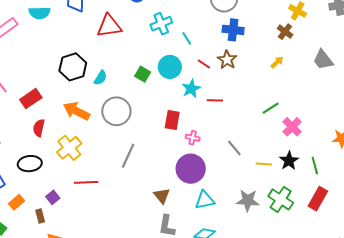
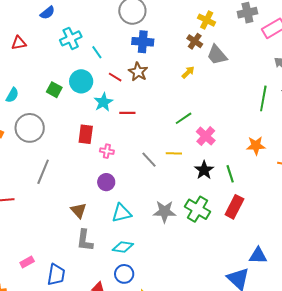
red triangle: (109, 26) -> (19, 43), size x0.6
gray trapezoid: (323, 60) -> (217, 55), moved
yellow line: (264, 164) -> (174, 153), moved
purple circle: (191, 169) -> (106, 182), size x0.6

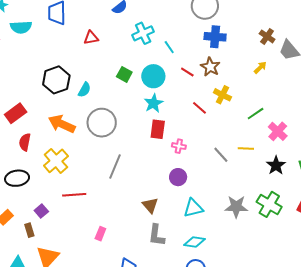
yellow cross: (207, 20) -> (222, 95), moved
green square: (54, 90) -> (124, 74), moved
cyan star: (103, 102) -> (154, 103), moved
red line: (127, 113) -> (200, 108), turned 42
pink rectangle: (27, 262) -> (100, 234), moved, turned -40

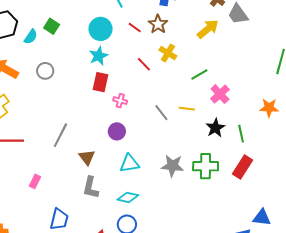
yellow arrow: (260, 67) -> (208, 29), size x1.6
green square: (124, 74) -> (52, 26), moved
gray circle: (102, 123) -> (45, 71), size x0.6
gray line: (115, 167) -> (60, 135), moved
green cross: (269, 204) -> (206, 166), turned -35

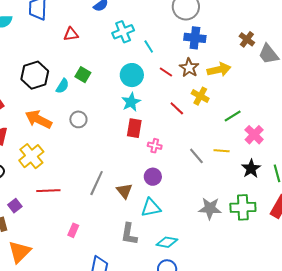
yellow arrow: (208, 29) -> (219, 70), moved, turned 30
brown triangle: (87, 157) -> (124, 191), moved
cyan triangle: (130, 163) -> (151, 208), moved

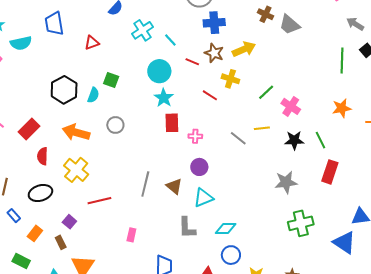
black star: (251, 169) -> (294, 140), turned -30
green cross: (243, 207) -> (301, 223), moved
gray star: (210, 208) -> (286, 182), moved

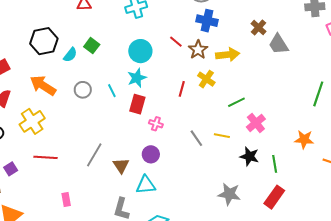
cyan line: (170, 40) -> (112, 91), moved
red line: (192, 62) -> (176, 42), moved
red line: (210, 95) -> (182, 89), turned 56
pink rectangle: (131, 235) -> (66, 200), turned -40

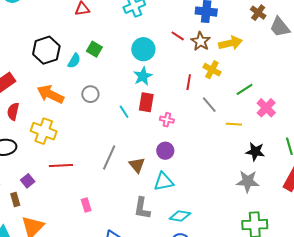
cyan line: (112, 91) -> (124, 112), moved
yellow cross: (32, 121) -> (44, 131), turned -30
gray line: (196, 138) -> (209, 105), moved
black star: (249, 156) -> (255, 152), moved

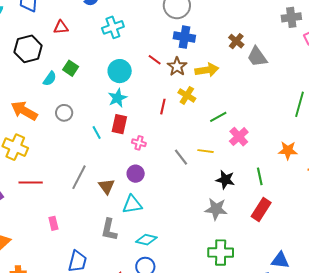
black hexagon: (46, 50) -> (28, 49), moved
gray line: (209, 105) -> (181, 157), moved

